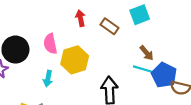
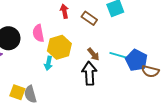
brown arrow: (147, 53) -> (93, 54), moved
cyan arrow: (48, 79) -> (48, 63), moved

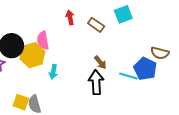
yellow hexagon: (59, 47) -> (32, 55), moved
cyan line: (118, 55) -> (128, 76), moved
brown semicircle: (150, 71) -> (160, 53), moved

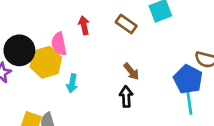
red arrow: (70, 17) -> (84, 25), moved
cyan line: (128, 76) -> (189, 103), moved, turned 66
black arrow: (96, 82) -> (126, 96), size x0.7

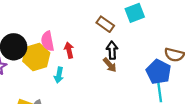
red arrow: (84, 25) -> (69, 50), moved
black arrow: (126, 96) -> (112, 50), moved

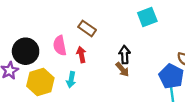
brown rectangle: (105, 24) -> (87, 28), moved
yellow hexagon: (36, 57) -> (40, 82), moved

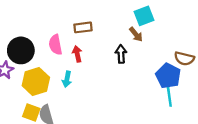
brown rectangle: (87, 28) -> (83, 27), turned -42
brown arrow: (122, 69) -> (136, 34), moved

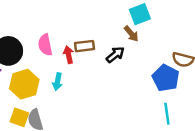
brown rectangle: (83, 27) -> (85, 46), moved
black arrow: (121, 54) -> (115, 55), turned 54
cyan line: (169, 96) -> (167, 114), moved

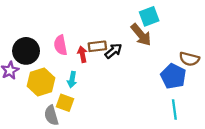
brown arrow: (131, 34) -> (141, 35), size x1.5
black arrow: (115, 55) -> (113, 51), moved
yellow square: (19, 117) -> (65, 103), moved

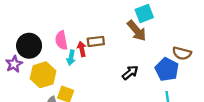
black arrow: (113, 51) -> (130, 73), moved
cyan arrow: (72, 80) -> (71, 58), moved

